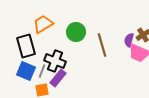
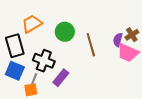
gray line: (42, 71) -> (34, 80), moved
purple rectangle: (58, 78) -> (61, 78), moved

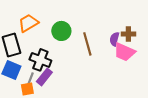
brown cross: (132, 35) -> (128, 34), turned 32
purple rectangle: (61, 78) -> (44, 77), moved

